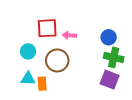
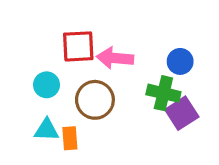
pink arrow: (69, 35) -> (115, 58), size x1.5
green cross: (114, 57) -> (163, 93), moved
purple square: (110, 80) -> (182, 113), moved, turned 36

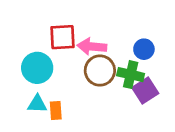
cyan circle: (47, 85) -> (37, 68), size x1.5
brown circle: (95, 100) -> (100, 71), moved

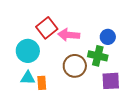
red square: (63, 37) -> (47, 28), turned -35
brown circle: (100, 71) -> (75, 66), moved
purple square: (145, 91) -> (111, 81), moved, turned 30

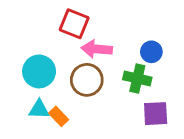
red square: (47, 28) -> (74, 24), moved, turned -30
brown circle: (75, 66) -> (87, 80), moved
orange rectangle: (42, 83) -> (59, 116), turned -40

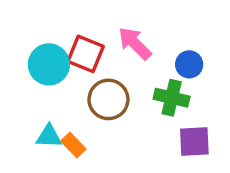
red square: (74, 24) -> (86, 54), moved
pink arrow: (97, 49) -> (135, 43), moved, turned 40
cyan circle: (39, 71) -> (49, 64), moved

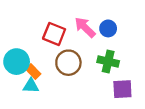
cyan circle: (49, 64) -> (17, 62), moved
blue circle: (189, 64) -> (108, 28), moved
orange rectangle: (73, 145) -> (33, 71), moved

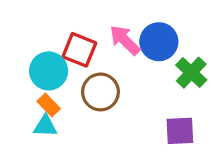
blue circle: (108, 28) -> (159, 42), size x1.5
cyan circle: (17, 62) -> (49, 71), moved
green cross: (108, 62) -> (191, 73), moved, turned 30

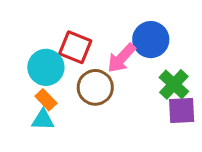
pink arrow: (125, 40) -> (121, 58), moved, turned -92
green cross: (191, 73) -> (174, 84), moved
purple square: (180, 131) -> (182, 111), moved

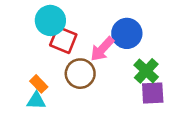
cyan circle: (46, 67) -> (50, 20), moved

